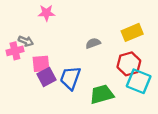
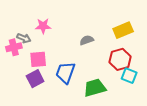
pink star: (46, 13) -> (43, 26), moved
purple square: (46, 77) -> (35, 79), moved
cyan square: (139, 81) -> (129, 76), size x0.7

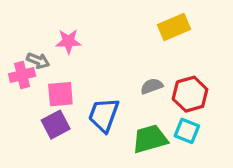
yellow rectangle: (123, 30) -> (174, 27), moved
gray semicircle: (87, 40) -> (152, 86), moved
cyan square: (129, 76) -> (187, 131), moved

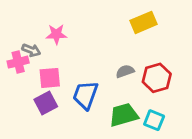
cyan square: (187, 131) -> (154, 120), moved

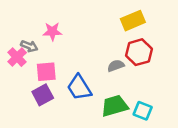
pink cross: (18, 62) -> (17, 57), turned -30
red hexagon: (157, 78) -> (139, 52), moved
blue trapezoid: (85, 95) -> (79, 88), turned -52

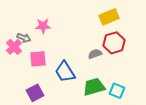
purple square: (43, 95) -> (35, 93), moved

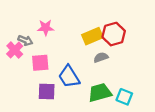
yellow rectangle: (109, 17) -> (92, 36), moved
red hexagon: (114, 43) -> (114, 34), moved
purple square: (35, 93) -> (47, 91), moved, turned 30

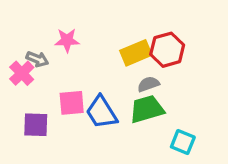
pink square: (40, 63) -> (72, 103), moved
purple square: (47, 91) -> (36, 125), moved
green trapezoid: (100, 93) -> (147, 109), moved

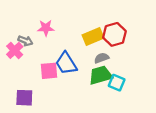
blue trapezoid: (101, 112) -> (66, 63), moved
purple square: (36, 125) -> (24, 98), moved
cyan square: (183, 142) -> (117, 83), moved

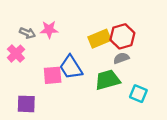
gray arrow: (25, 41) -> (27, 33), moved
gray semicircle: (102, 58) -> (121, 58), moved
cyan square: (117, 83) -> (138, 94), moved

